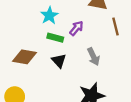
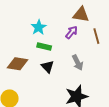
purple arrow: (76, 28) -> (71, 32), moved

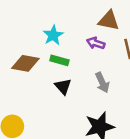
purple arrow: (71, 32) -> (96, 43), turned -112
brown diamond: (18, 64) -> (25, 63), moved

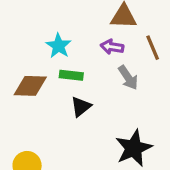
gray arrow: (102, 83) -> (128, 78), moved
black triangle: (63, 87) -> (81, 107), turned 42

